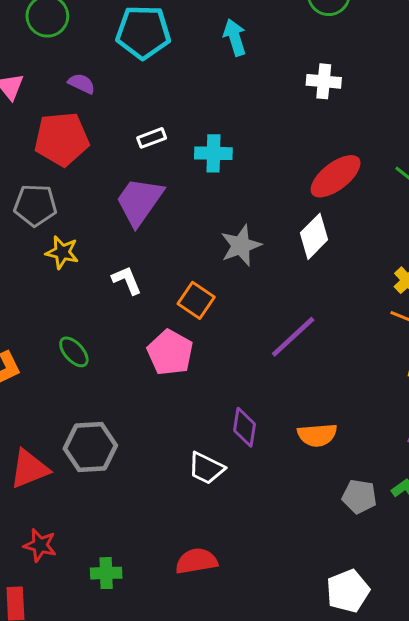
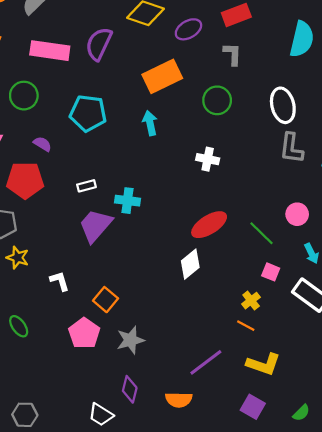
purple trapezoid: (139, 201) -> (95, 225), moved
gray star: (241, 246) -> (130, 340), moved
purple line: (293, 337) -> (206, 362), moved
gray hexagon: (90, 447) -> (25, 415), moved, size x0.7

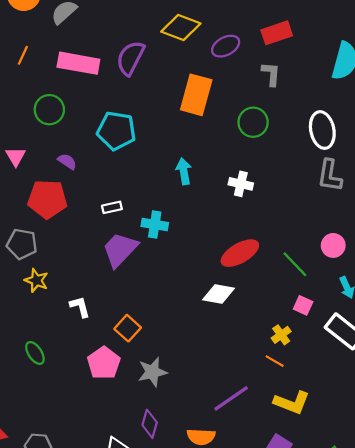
orange rectangle: (162, 76) -> (196, 95), turned -51
cyan arrow: (150, 123) -> (184, 171), moved
white diamond: (190, 264) -> (218, 294), turned 48

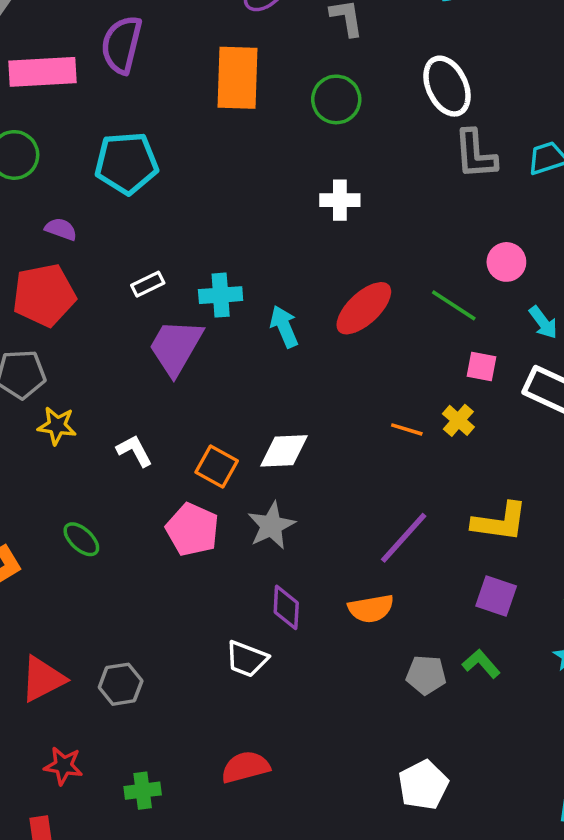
cyan arrow: (184, 171) -> (284, 327), moved
white diamond: (218, 294) -> (284, 451), moved
orange line: (275, 361) -> (407, 429), moved

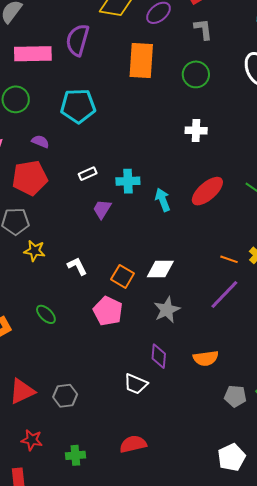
purple trapezoid: (176, 347) -> (102, 209), size x0.6
gray star: (271, 526) -> (167, 310), moved
purple line: (404, 538) -> (224, 295), moved

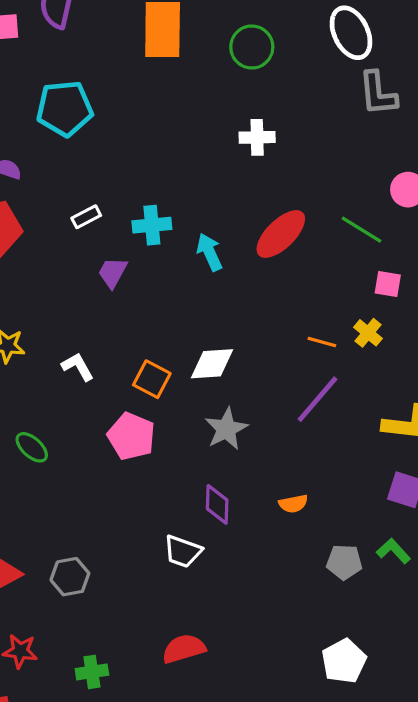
orange semicircle: (206, 358) -> (293, 504), size x0.7

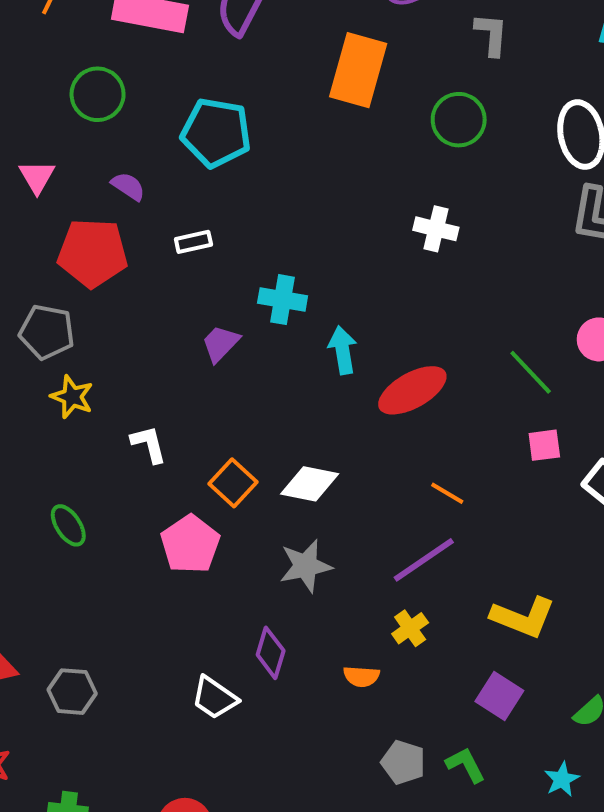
white rectangle: (86, 217) -> (193, 242), moved
red ellipse: (281, 234) -> (412, 390), moved
pink square: (388, 284) -> (544, 445), turned -32
yellow cross: (368, 333) -> (410, 628), moved

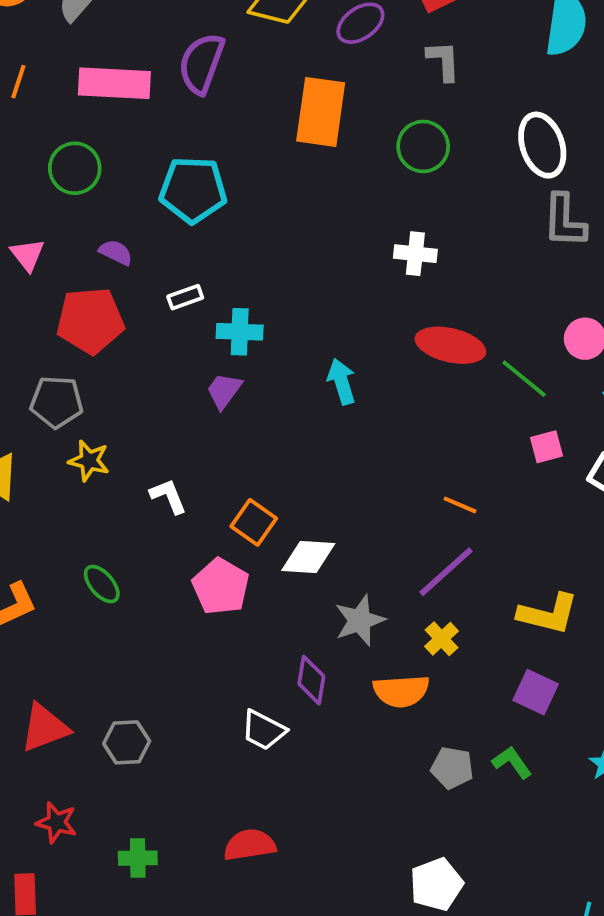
cyan cross: (283, 300) -> (240, 332), moved
red ellipse: (412, 390) -> (450, 345), moved, turned 50
white diamond: (310, 484) -> (308, 557), moved
gray star: (306, 566) -> (360, 620), moved
orange semicircle: (361, 676) -> (401, 691), size x1.6

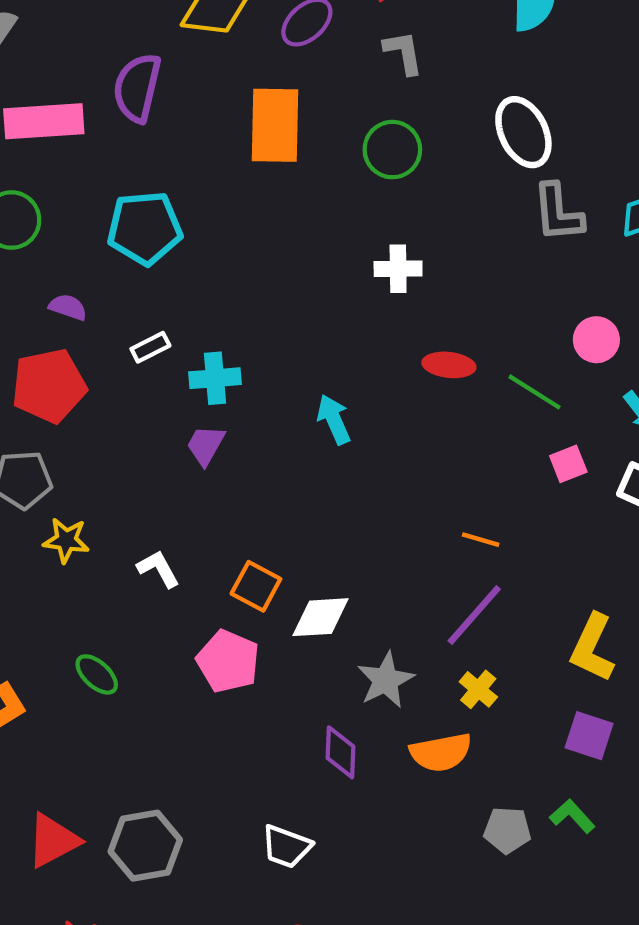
red ellipse: (450, 345) -> (449, 365), size x0.7
yellow L-shape: (548, 614) -> (592, 648), turned 108
white trapezoid: (263, 730) -> (286, 847), moved
gray hexagon: (127, 742) -> (145, 846), size x1.4

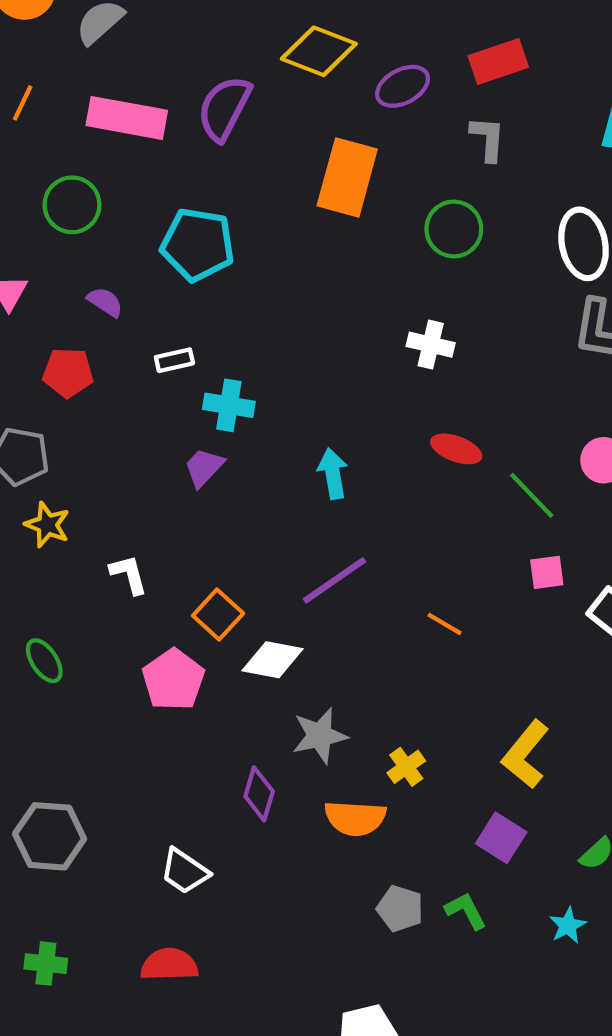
red pentagon: (49, 386) -> (68, 373), size x0.7
purple line: (474, 615) -> (334, 580), moved

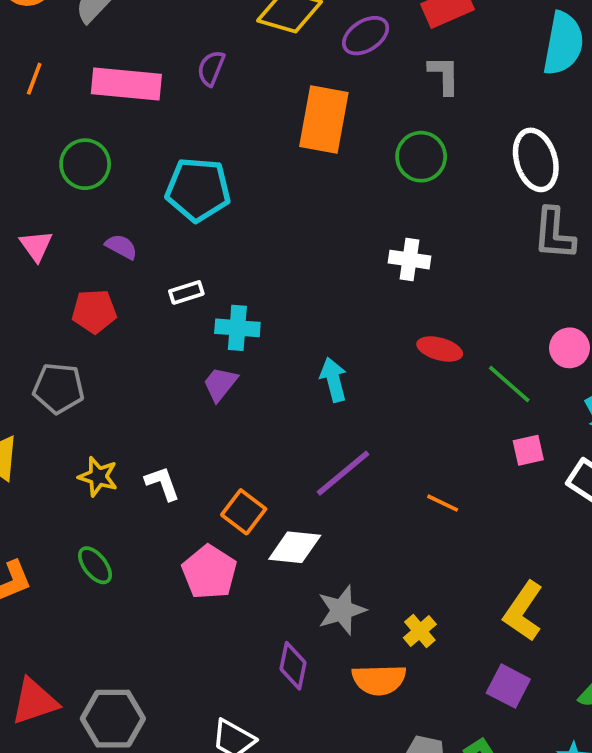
purple semicircle: (224, 108) -> (211, 68), size x0.6
yellow star: (47, 525) -> (98, 477), moved

